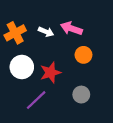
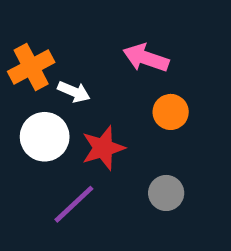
white arrow: (46, 32) -> (74, 92), moved

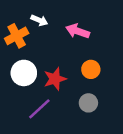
white arrow: (74, 92) -> (39, 20), moved
orange circle: (171, 112) -> (91, 69), moved

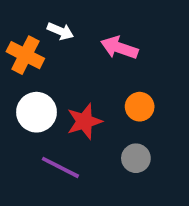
orange cross: (17, 36) -> (25, 55), turned -35
purple line: (39, 109) -> (60, 167), turned 70

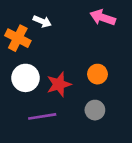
pink arrow: (119, 48) -> (103, 18), moved
purple line: (60, 167) -> (42, 116), turned -36

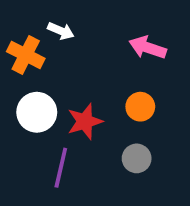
pink arrow: (103, 18) -> (148, 48), moved
purple line: (42, 116) -> (61, 168), turned -68

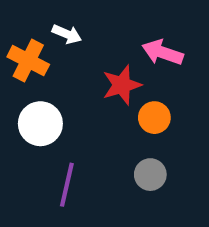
red star: (85, 121) -> (122, 85), moved

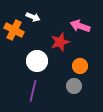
orange circle: (154, 118) -> (80, 66), moved
white circle: (40, 124) -> (37, 61), moved

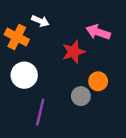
white circle: (37, 61) -> (24, 75), moved
gray circle: (74, 86) -> (81, 96), moved

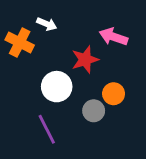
white circle: (24, 75) -> (57, 87), moved
purple line: (40, 112) -> (47, 129), turned -40

